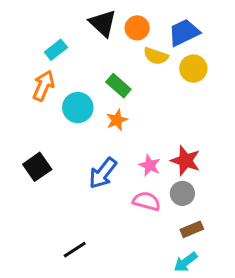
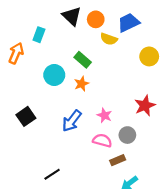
cyan rectangle: (56, 50) -> (39, 35), turned -32
yellow circle: (193, 69) -> (149, 56), moved
orange arrow: (43, 86) -> (16, 53), moved
red star: (186, 161) -> (145, 106), moved, turned 30
brown rectangle: (192, 229) -> (118, 160), moved

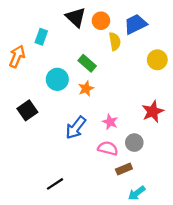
yellow semicircle: (109, 39) -> (115, 41), turned -119
black square: (26, 116) -> (27, 110), moved

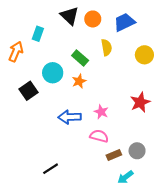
yellow semicircle: (115, 41) -> (106, 47), moved
black square: (27, 110) -> (28, 91), moved
blue arrow: (76, 128) -> (70, 117), turned 50
gray circle: (134, 143) -> (137, 151), moved

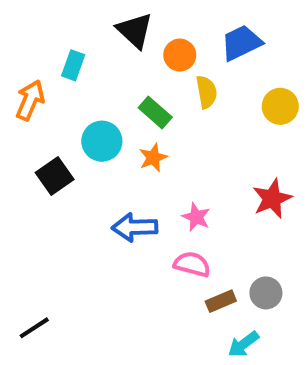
orange circle: (93, 19) -> (180, 55), moved
black line: (51, 169) -> (34, 328), moved

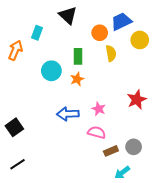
orange circle: (180, 55) -> (100, 33), moved
yellow semicircle: (206, 92) -> (111, 53), moved
yellow circle: (280, 106) -> (140, 40), moved
green rectangle: (155, 112) -> (78, 56), turned 49
black square: (55, 176) -> (14, 127), moved

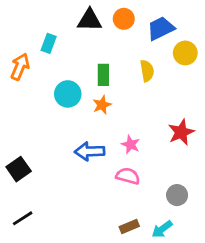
black triangle: (68, 15) -> (90, 20), turned -42
orange circle: (100, 33) -> (124, 19), moved
brown rectangle: (111, 151) -> (129, 227), moved

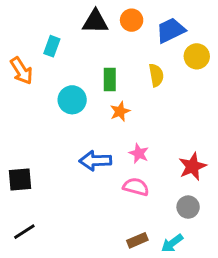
orange arrow: (20, 67) -> (21, 71), turned 124
orange star: (102, 105) -> (120, 111), moved
red star: (181, 132) -> (192, 166), moved
black square: (19, 169) -> (20, 179), turned 30

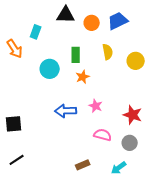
orange circle: (132, 20) -> (92, 23), moved
yellow circle: (197, 56) -> (136, 61), moved
red star: (192, 166) -> (133, 115), turned -30
pink semicircle: (136, 187) -> (103, 135), moved
brown rectangle: (137, 240) -> (83, 165), moved

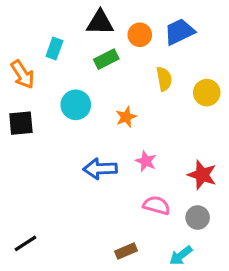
green rectangle: (76, 55) -> (106, 59), moved, turned 63
black square: (14, 124) -> (21, 123), moved

